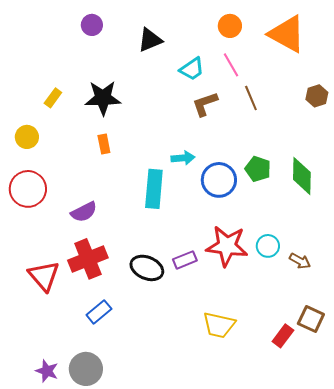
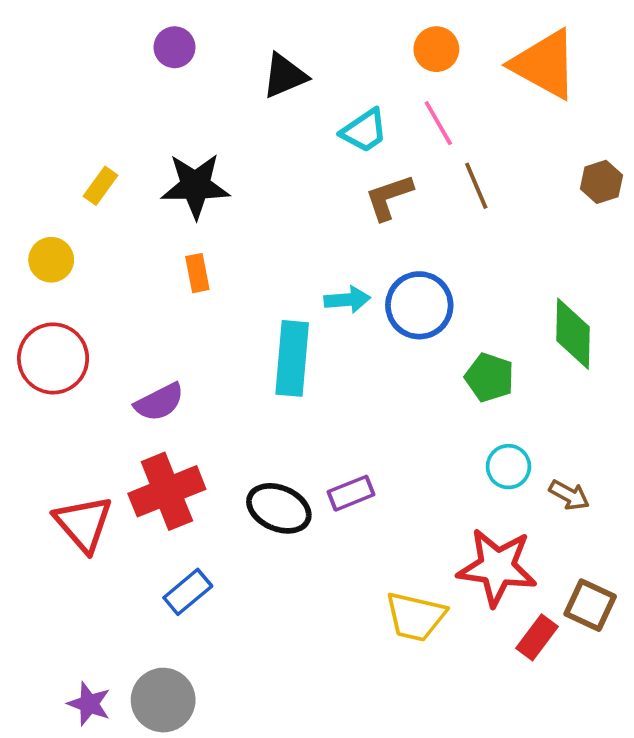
green pentagon: (258, 169) -> (490, 377), moved
blue circle: (219, 180) -> (419, 305), moved
red star: (227, 246) -> (497, 567), moved

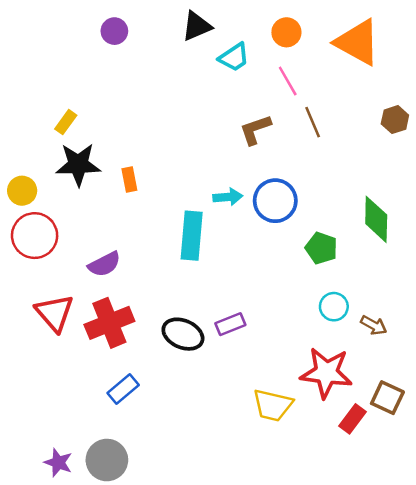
black triangle: (285, 76) -> (197, 26), moved
cyan trapezoid: (364, 131) -> (234, 57), moved
black star: (195, 186) -> (78, 164), moved
yellow circle: (51, 260) -> (22, 191), moved
red triangle: (83, 524) -> (55, 313), moved

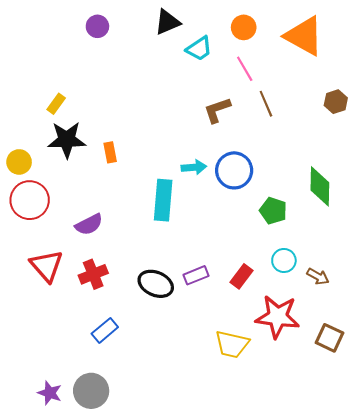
red cross: (109, 323) -> (93, 274), size x0.7
red rectangle: (353, 419) -> (242, 276), moved

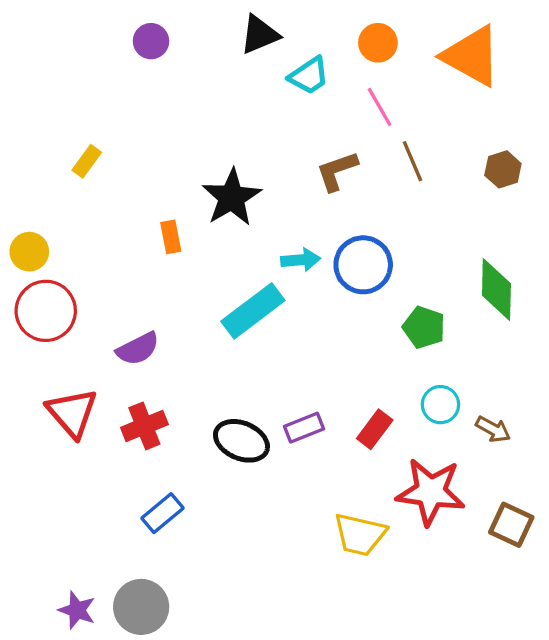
brown hexagon: (336, 102) -> (503, 169), moved
black star: (67, 140) -> (232, 197), moved, turned -30
cyan rectangle: (163, 200) -> (253, 311), turned 48

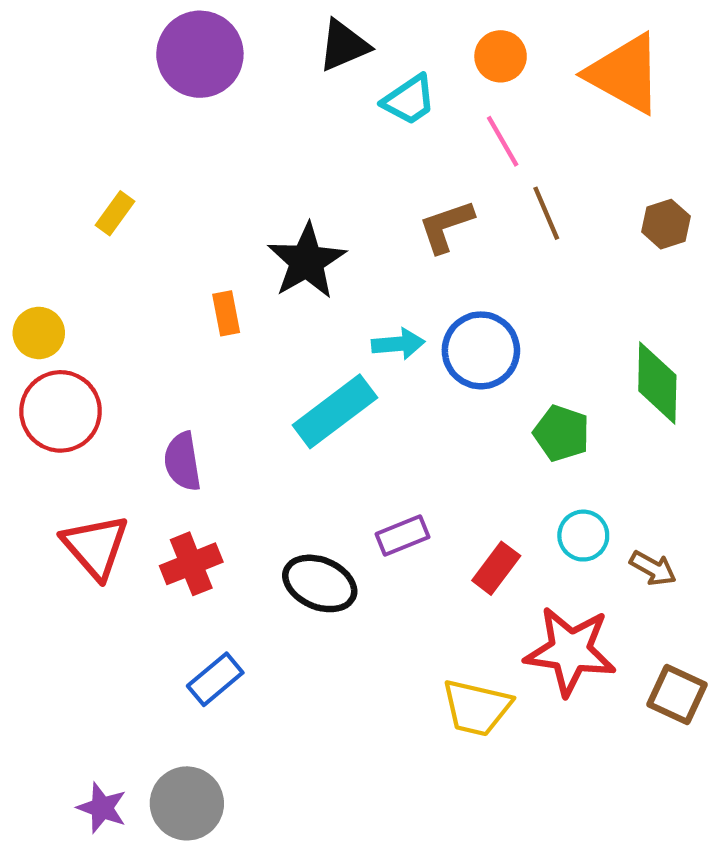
purple circle: (151, 41) -> (200, 54), size x1.8
purple semicircle: (138, 349) -> (183, 461), turned 108
purple rectangle: (304, 428) -> (403, 536), moved

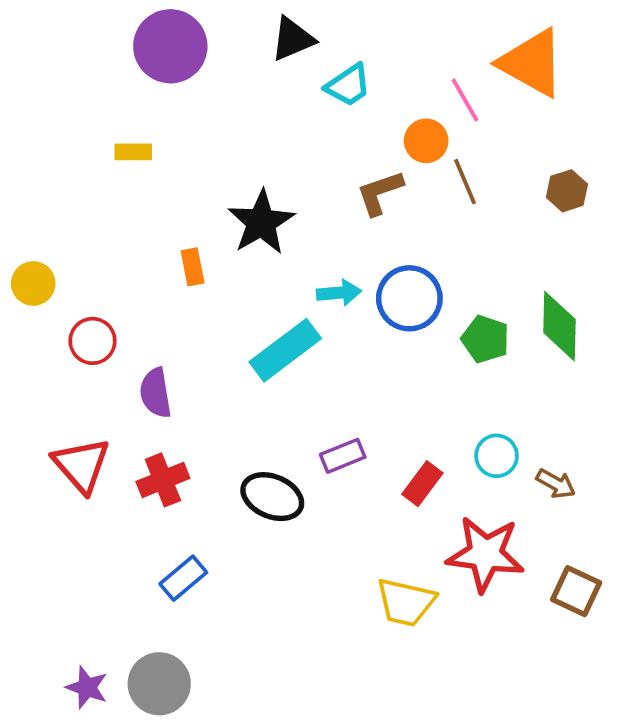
orange circle: (501, 56) -> (426, 141), moved
pink line: (503, 141) -> (465, 100), moved
yellow rectangle: (115, 213) -> (133, 152), moved, turned 54
red circle: (61, 411) -> (93, 341), moved, size x0.7
green pentagon: (562, 433) -> (485, 339), moved

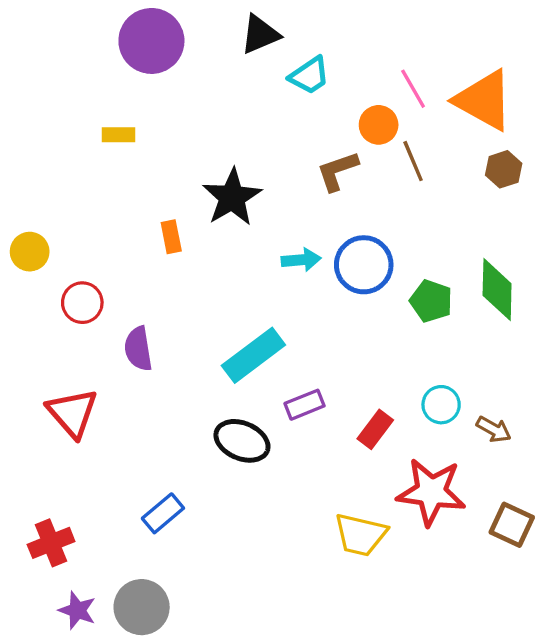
orange triangle: (532, 63) -> (484, 100), moved
cyan rectangle: (285, 350) -> (253, 355), moved
red cross: (163, 480) -> (51, 543), moved

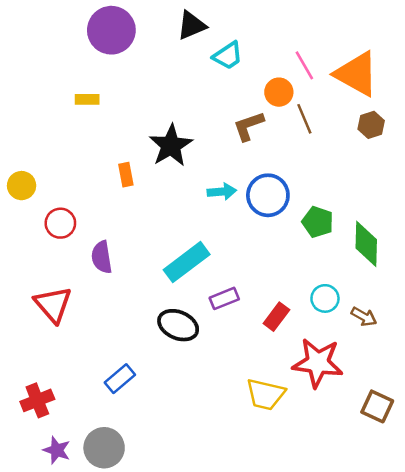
green diamond: (497, 289) -> (366, 244), moved
brown square: (512, 525) -> (377, 406), moved

